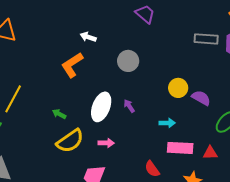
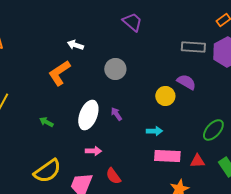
purple semicircle: (201, 98) -> (186, 82), moved
yellow semicircle: (70, 141) -> (47, 171), moved
red semicircle: (152, 169) -> (113, 176), moved

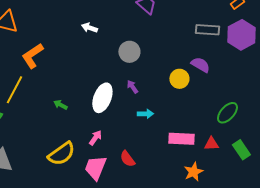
orange L-shape: (59, 73) -> (32, 56), moved
purple arrow: (116, 114) -> (132, 87), moved
cyan arrow: (154, 131) -> (145, 114), moved
pink arrow: (93, 151) -> (95, 138), moved, turned -56

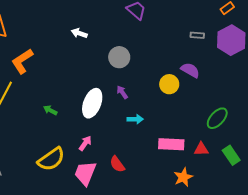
gray rectangle: (207, 30) -> (197, 35), size x0.6

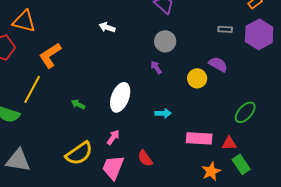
gray circle: (119, 57) -> (165, 41), moved
purple arrow: (122, 92) -> (156, 67), moved
green rectangle: (231, 155) -> (241, 164), moved

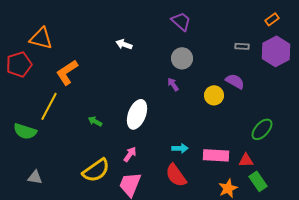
cyan arrow: (163, 113) -> (180, 148), moved
red semicircle: (145, 158) -> (176, 175), moved, size x1.4
gray triangle: (18, 160) -> (35, 177), size x0.6

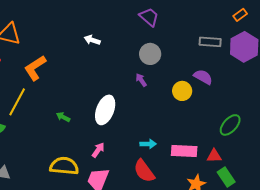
gray rectangle: (242, 46) -> (210, 42), size x1.5
yellow semicircle: (96, 170) -> (64, 166), turned -140

